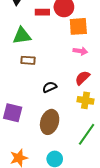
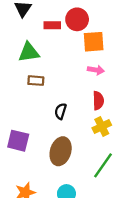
red semicircle: (82, 78) -> (98, 101), turned 133
black semicircle: (50, 87) -> (61, 111), turned -48
yellow cross: (86, 100) -> (102, 127), turned -35

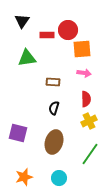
brown rectangle: (36, 81) -> (53, 82), moved

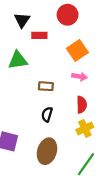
black triangle: (22, 21) -> (22, 20), moved
red circle: (68, 30) -> (68, 15), moved
orange square: (82, 49) -> (77, 50), turned -30

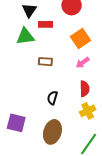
green triangle: (18, 60) -> (25, 36), moved
pink arrow: (79, 76) -> (83, 63), turned 136
brown rectangle: (46, 86) -> (45, 62), moved

